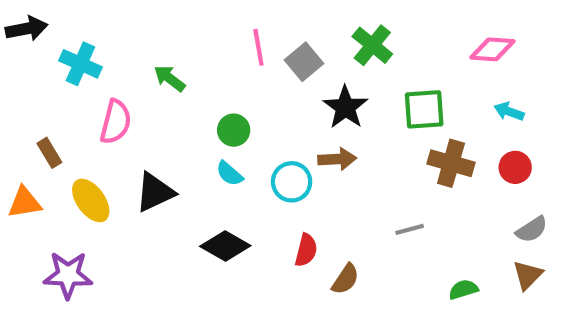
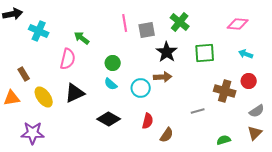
gray square: (304, 62) -> (147, 30), turned 30
pink semicircle: (116, 122) -> (68, 59), moved
brown cross: (451, 163) -> (225, 91), moved

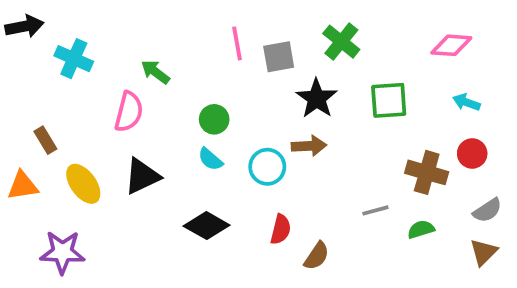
green semicircle: (224, 140) -> (421, 229), moved

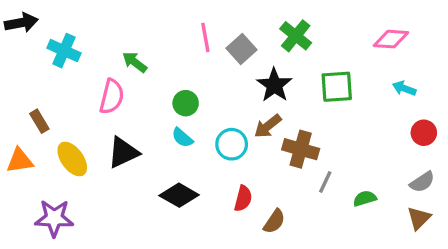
gray square: (279, 57) -> (241, 49), turned -32
brown arrow: (309, 146) -> (268, 126), turned 144
red circle: (472, 153) -> (424, 133), moved
brown cross: (427, 172) -> (301, 149), moved
gray line: (375, 210) -> (325, 182), turned -50

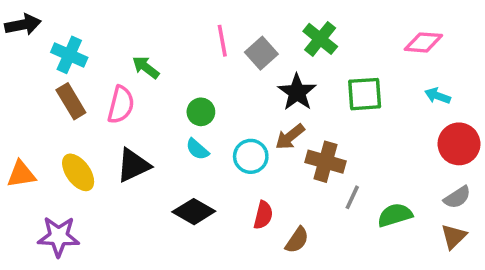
brown rectangle: (39, 121) -> (71, 101), moved, size x1.4
red circle: (424, 133) -> (459, 144), size x1.5
green semicircle: (365, 198) -> (395, 215), size x1.4

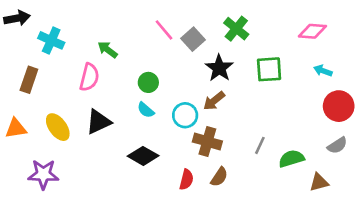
pink line: (222, 41) -> (164, 30), turned -30
brown rectangle: (71, 101) -> (29, 80), moved, turned 50
brown cross: (325, 162) -> (207, 142), moved
red semicircle: (263, 215) -> (186, 180), moved
brown triangle: (454, 236) -> (319, 182), moved, turned 30

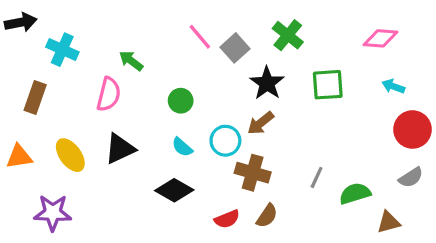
cyan semicircle: (146, 110) -> (182, 147), moved
red semicircle: (186, 180) -> (227, 219), turned 54

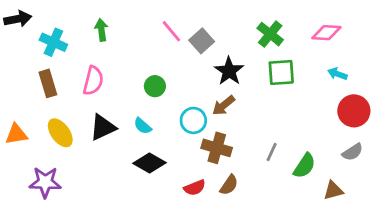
green cross: (288, 35) -> (270, 34), moved
green arrow: (131, 61) -> (101, 30), moved, turned 45
brown rectangle: (35, 98) -> (48, 83), moved, turned -36
cyan semicircle: (182, 147) -> (143, 126), moved
green semicircle: (355, 193) -> (305, 166), turned 140

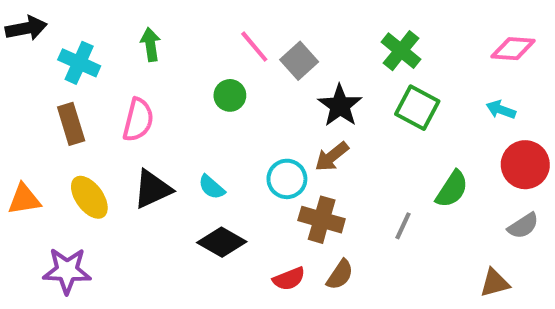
pink diamond: (326, 33) -> (513, 49), moved
green square: (281, 72) -> (417, 108), turned 32
green circle: (155, 86) -> (230, 95), moved
green semicircle: (305, 166) -> (452, 189), moved

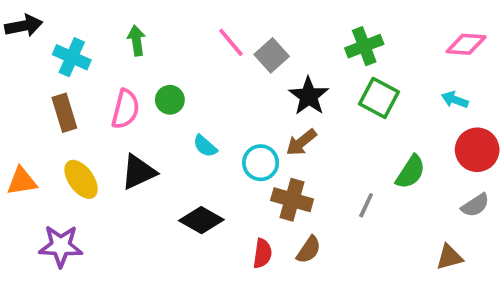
green cross: (401, 51) -> (364, 46), turned 30
green circle: (230, 95) -> (170, 100), moved
cyan semicircle: (212, 187) -> (205, 146), moved
red semicircle: (289, 279) -> (262, 253), turned -60

